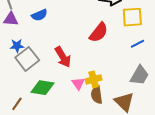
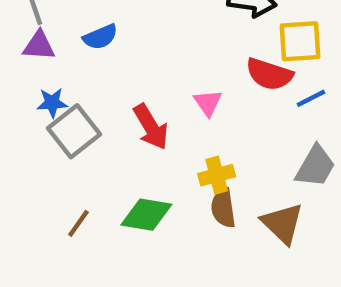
red semicircle: (99, 32) -> (269, 74), moved, turned 70
pink triangle: (78, 84) -> (208, 103), moved
green diamond: (42, 88) -> (146, 215), moved
brown line: (17, 104) -> (78, 223), moved

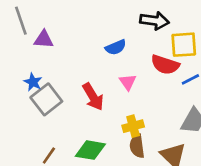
blue semicircle: (100, 37) -> (116, 47), moved
purple triangle: (39, 46) -> (44, 39), moved
blue star: (52, 103) -> (33, 82), turned 30

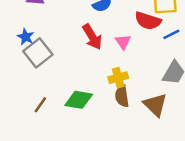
pink triangle: (128, 82) -> (123, 42), moved
red arrow: (93, 97) -> (92, 37), moved

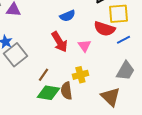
brown semicircle: (122, 96) -> (66, 91), moved
brown line: (40, 105) -> (43, 75), moved

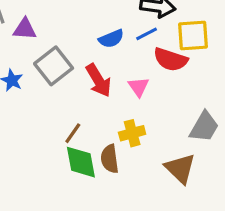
blue line: (123, 40) -> (147, 34), moved
gray square: (15, 55) -> (54, 66), moved
green diamond: (48, 93) -> (81, 162), turned 70

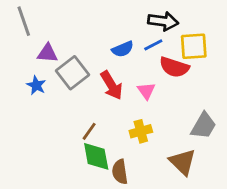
purple triangle: (25, 29) -> (47, 53), moved
brown semicircle: (110, 159) -> (120, 172), moved

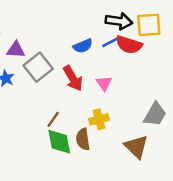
yellow square: (194, 46) -> (149, 25), moved
red semicircle: (174, 67) -> (129, 45), moved
brown semicircle: (120, 172) -> (83, 139), moved

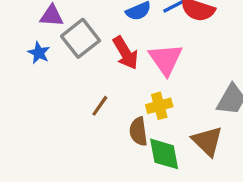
pink triangle: (104, 83) -> (166, 59), size x1.6
green diamond: (59, 142) -> (164, 154), moved

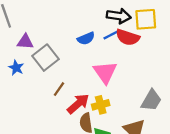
red arrow: (126, 53) -> (78, 104), moved, turned -100
brown line: (100, 106) -> (59, 89), moved

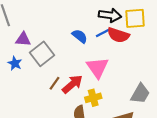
blue semicircle: (86, 38) -> (80, 36), turned -119
red arrow: (78, 104) -> (72, 84), moved

